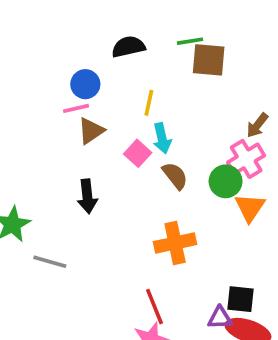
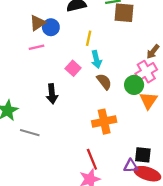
pink line: (76, 108) -> (36, 47), moved
brown triangle: (91, 131) -> (38, 23), moved
pink square: (138, 153) -> (73, 68), moved

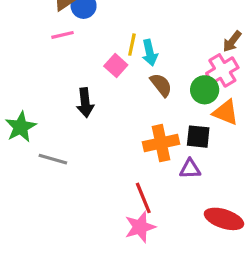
yellow line: (89, 38) -> (132, 45), moved
orange triangle: (148, 100) -> (226, 112), turned -42
black square: (143, 155) -> (198, 137), moved
purple triangle: (131, 166) -> (190, 169), moved

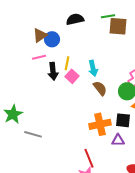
yellow line: (132, 45) -> (67, 63), moved
black arrow: (85, 103) -> (53, 71), moved

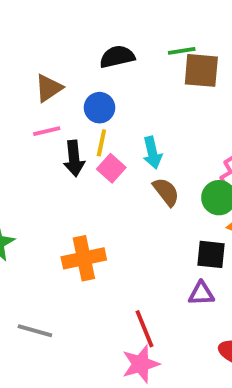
blue circle: (52, 39) -> (100, 108), moved
orange cross: (100, 124) -> (84, 258), moved
gray line: (33, 134) -> (35, 331), moved

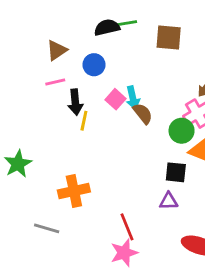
green line: (182, 51) -> (127, 23), moved
yellow line: (101, 143) -> (84, 121), moved
pink square: (111, 168) -> (116, 99), moved
brown semicircle: (166, 192) -> (143, 114), moved
orange cross: (84, 258) -> (74, 191), moved

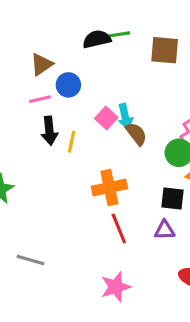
blue circle: (94, 65) -> (68, 85), moved
black arrow: (75, 102) -> (49, 131), moved
orange cross: (74, 191) -> (109, 187), moved
red line: (127, 227) -> (119, 229), moved

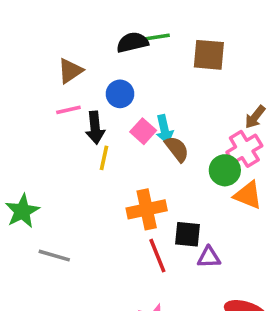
blue circle: (68, 85) -> (120, 94), moved
black arrow: (49, 131) -> (95, 128), moved
black square: (173, 199) -> (188, 234), moved
gray line: (30, 260) -> (54, 256), moved

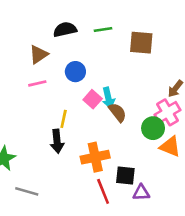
black semicircle: (132, 42) -> (65, 29), moved
black arrow: (95, 128) -> (57, 141), moved

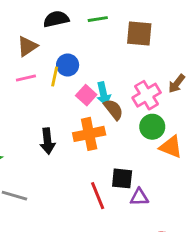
pink cross: (168, 112) -> (147, 95), moved
yellow line: (64, 119) -> (55, 76), moved
orange cross: (95, 157) -> (89, 134), moved

